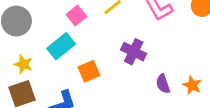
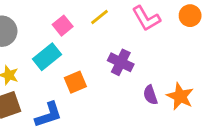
orange star: (192, 85) -> (180, 96), size x1.4

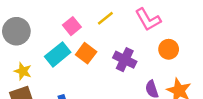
orange circle: (190, 16) -> (169, 49), moved
orange square: (75, 82) -> (86, 53), moved, turned -30

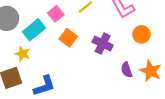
cyan rectangle: (58, 54) -> (34, 30), moved
yellow star: (23, 71) -> (23, 54), moved

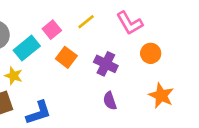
purple semicircle: (127, 70) -> (110, 101), moved

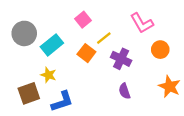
yellow line: (86, 22) -> (104, 38), moved
pink square: (52, 30) -> (83, 20), moved
yellow star: (14, 76) -> (48, 75), moved

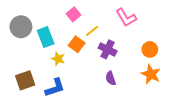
cyan rectangle: (52, 45) -> (46, 37), turned -72
orange circle: (160, 50) -> (150, 49), moved
yellow star: (48, 75) -> (58, 59), moved

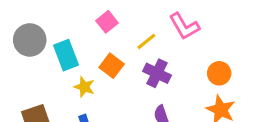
yellow line: (92, 31) -> (146, 41), moved

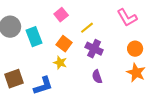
pink L-shape: (184, 26) -> (127, 18), moved
yellow star: (84, 87) -> (60, 63), moved

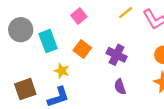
yellow line: (87, 28) -> (126, 13), moved
yellow star: (60, 63) -> (62, 71), moved

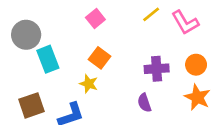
cyan rectangle: (48, 41) -> (48, 59), moved
purple cross: (117, 55) -> (157, 69), moved, turned -30
yellow star: (62, 71) -> (89, 84), moved

